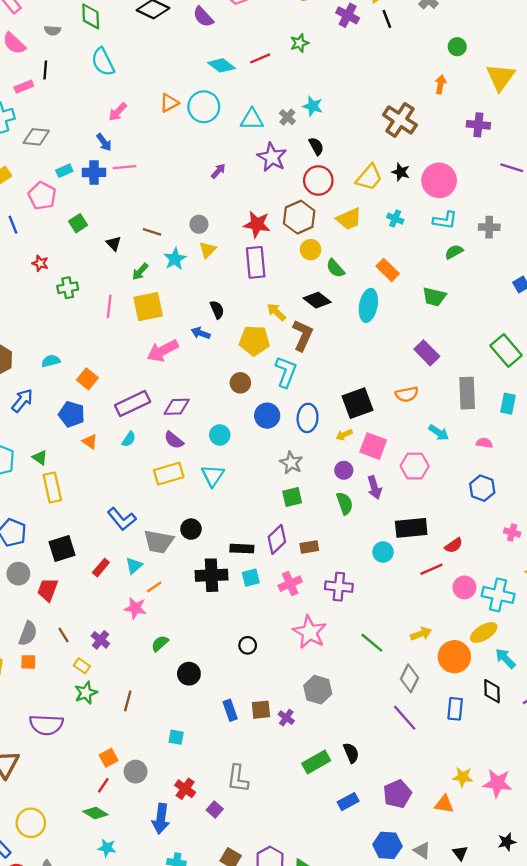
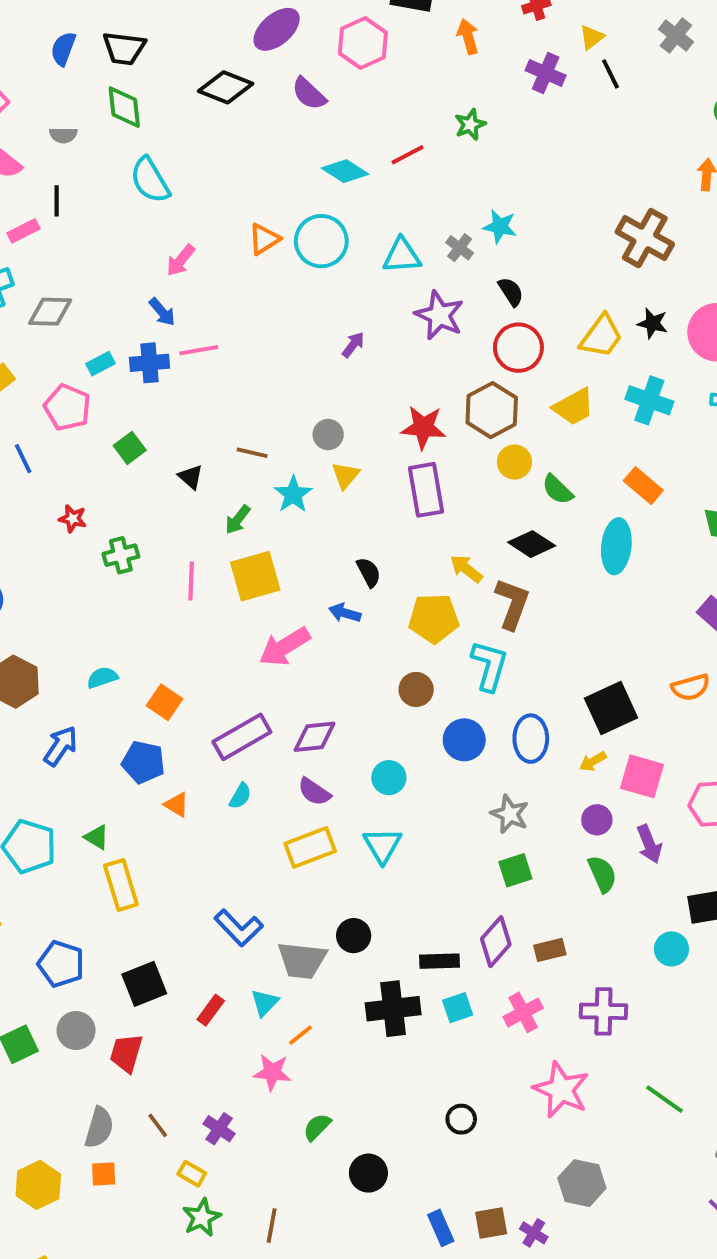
cyan cross: (395, 219) -> (649, 400), size x1.6

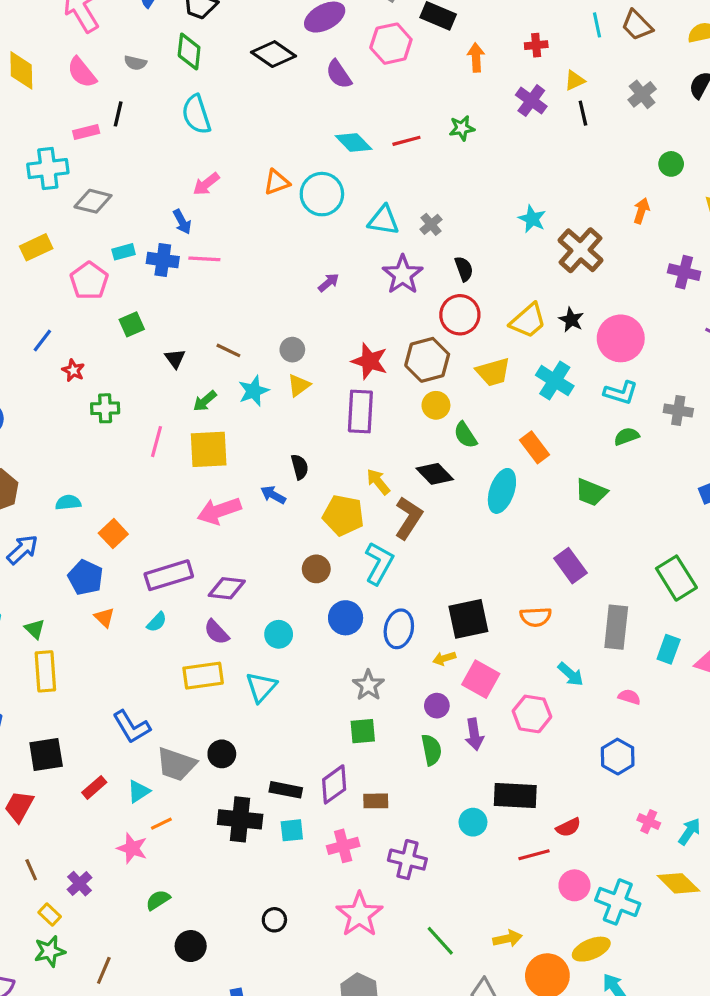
cyan star: (500, 226) -> (532, 219), moved
blue line: (23, 459) -> (42, 341), moved, turned 50

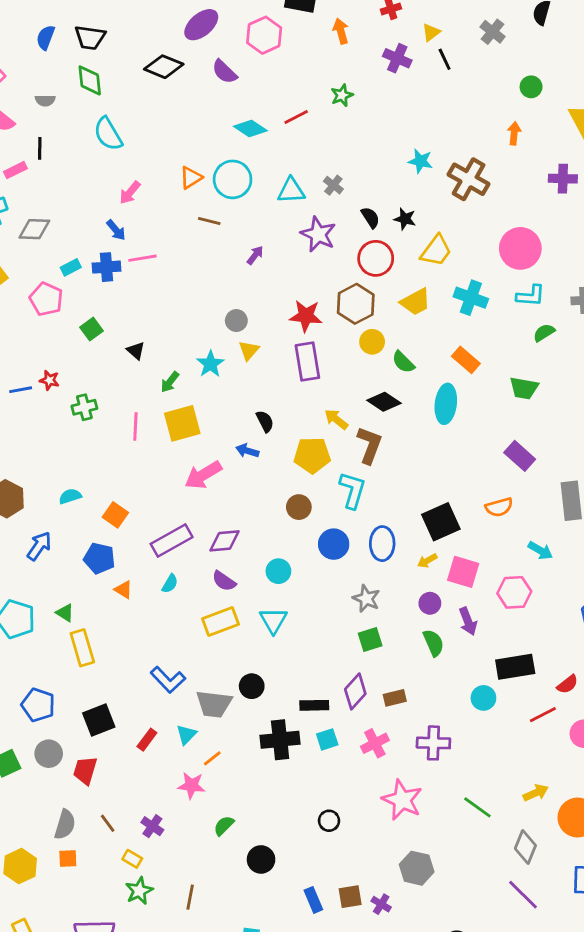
black star: (571, 320) -> (405, 219), moved
blue line: (42, 341) -> (21, 390), moved, turned 55
brown line: (228, 350) -> (209, 221), moved

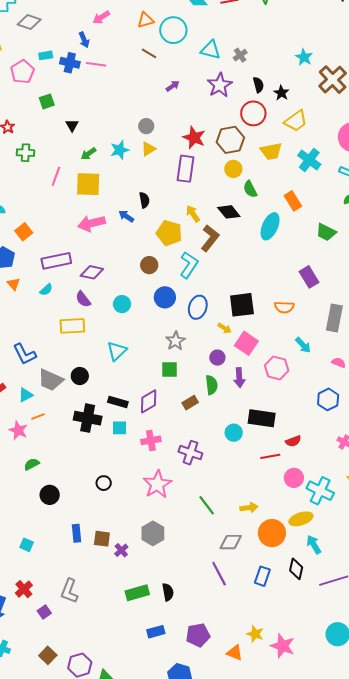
yellow arrow: (427, 561) -> (225, 328), turned -136
cyan triangle: (273, 620) -> (117, 351), moved
brown rectangle: (395, 698) -> (190, 403), moved, turned -35
gray diamond: (525, 847) -> (231, 542), turned 50

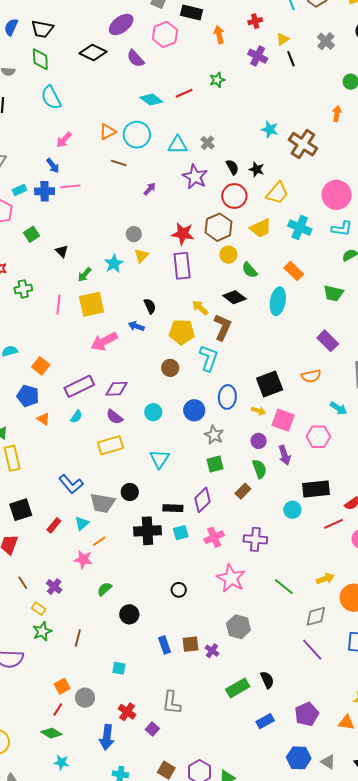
blue circle: (165, 297) -> (194, 410), moved

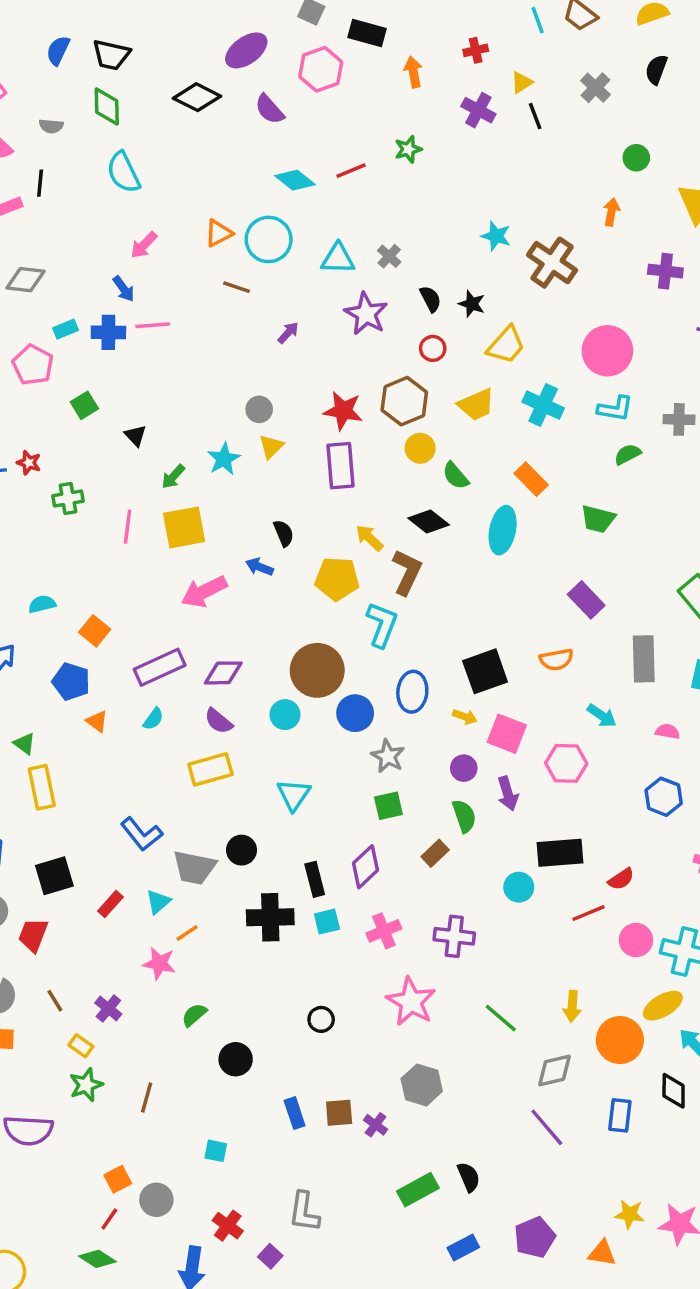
red circle: (234, 196) -> (433, 348), size x0.6
brown circle: (170, 368) -> (317, 670), moved, size x1.8
black rectangle: (173, 508) -> (315, 879), turned 72
yellow arrow: (325, 579) -> (572, 1006), turned 114

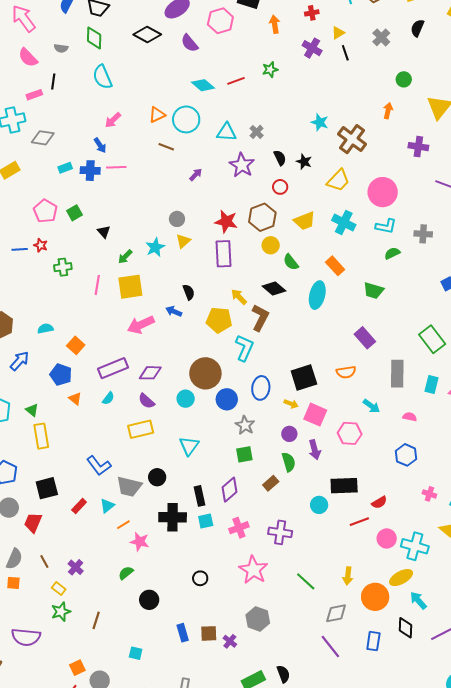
yellow trapezoid: (506, 345) -> (338, 180), moved
pink pentagon: (33, 365) -> (45, 211), moved
pink star: (159, 963) -> (140, 542), moved

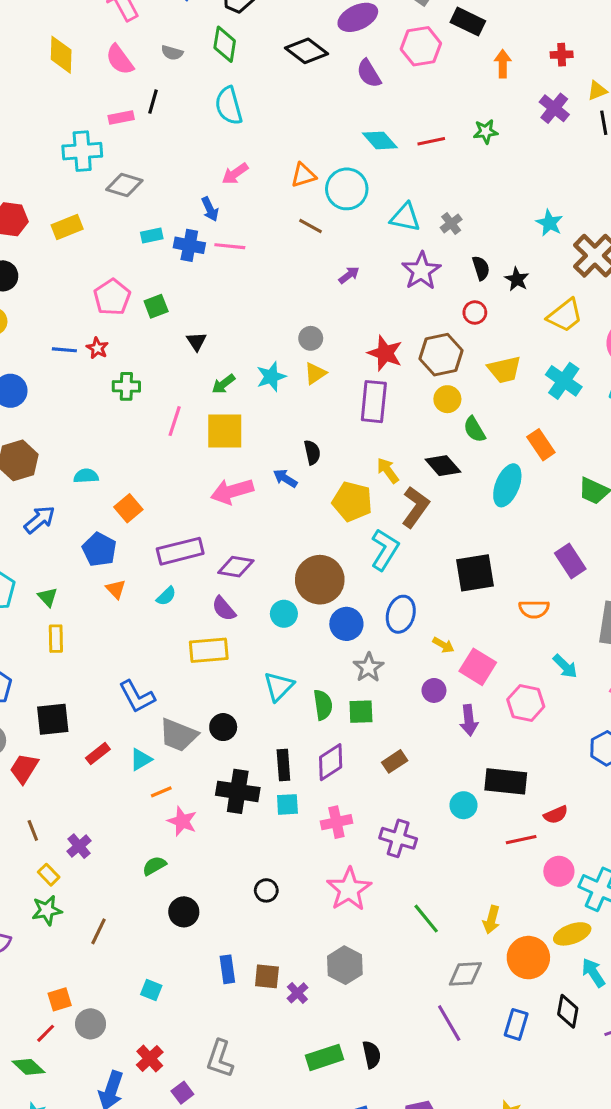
black square: (304, 378) -> (475, 573), moved
yellow rectangle: (41, 436) -> (56, 639), size x0.7
green semicircle: (289, 462) -> (323, 705), moved

